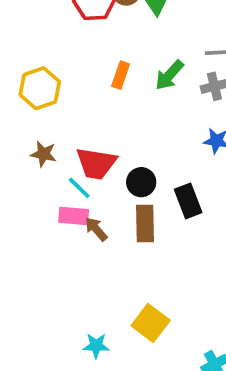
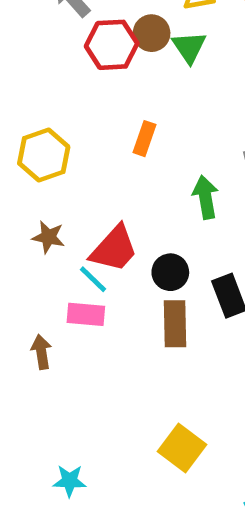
green arrow: (169, 75) -> (205, 197), moved, turned 128
red trapezoid: (96, 163) -> (114, 249), turned -57
brown arrow: (96, 229) -> (41, 352), moved, turned 32
cyan star: (96, 346) -> (70, 481), moved

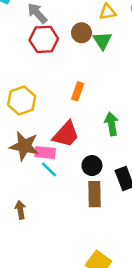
red hexagon: (112, 45) -> (44, 39), moved
brown star: (48, 237) -> (24, 146), size x1.6
red trapezoid: (114, 249) -> (66, 134), moved
pink rectangle: (86, 314) -> (45, 153), moved

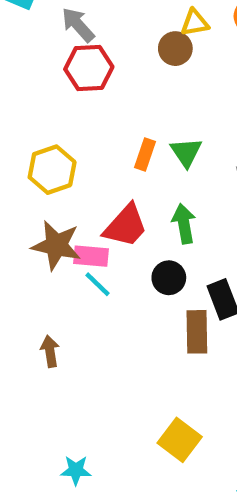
brown circle: (82, 33) -> (175, 49), moved
green triangle: (102, 41) -> (186, 152), moved
green arrow: (111, 124) -> (184, 224), moved
brown rectangle: (95, 194) -> (197, 332), moved

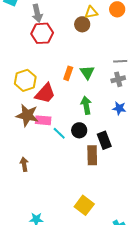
gray arrow: (78, 25) -> (37, 13), turned -150
red trapezoid: (126, 226) -> (45, 93), moved
cyan line: (97, 284) -> (59, 133), moved

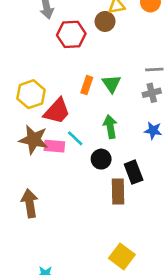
red hexagon: (42, 33) -> (71, 34), moved
cyan line: (59, 133) -> (75, 138), moved
brown arrow: (24, 164) -> (30, 203), size x1.5
yellow square: (84, 205) -> (122, 256), moved

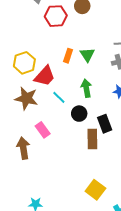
pink rectangle: (54, 146) -> (43, 130), moved, turned 49

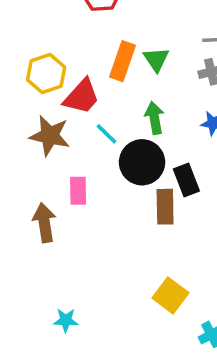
orange rectangle: (68, 56) -> (122, 61), size x1.5
black circle: (79, 114) -> (142, 162), size x1.6
pink rectangle: (43, 130) -> (78, 191), turned 35

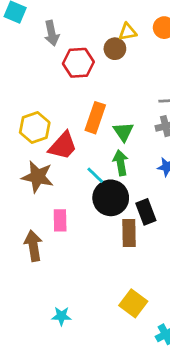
green triangle: (156, 59) -> (123, 132), moved
cyan line: (107, 134) -> (95, 175), moved
cyan star: (66, 320) -> (61, 316), moved

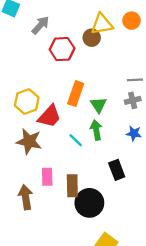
yellow triangle: (128, 32) -> (102, 24), size x1.5
gray arrow: (52, 33) -> (40, 25), turned -126
black circle: (111, 198) -> (89, 203), moved
brown rectangle: (129, 233) -> (72, 186), moved

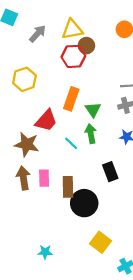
yellow triangle: (102, 24) -> (72, 29), moved
red hexagon: (62, 49) -> (73, 56), moved
yellow hexagon: (27, 101) -> (24, 79), moved
brown arrow: (26, 197) -> (23, 178), moved

